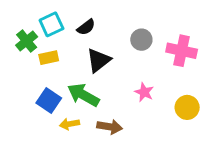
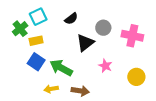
black semicircle: (86, 27) -> (71, 19), moved
black triangle: (99, 60) -> (85, 43), moved
blue square: (49, 100) -> (36, 62), moved

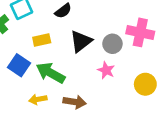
gray circle: (103, 28) -> (112, 44), moved
yellow rectangle: (36, 41) -> (42, 40), moved

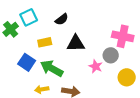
black triangle: (81, 41) -> (76, 43), turned 36
gray circle: (112, 44) -> (111, 55), moved

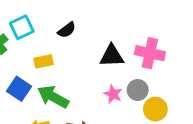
black triangle: (76, 43) -> (112, 56), moved
gray circle: (111, 55) -> (138, 90), moved

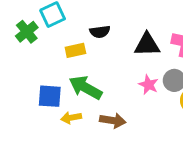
black semicircle: (67, 30) -> (100, 32), moved, turned 30
blue square: (19, 89) -> (50, 96), moved, turned -30

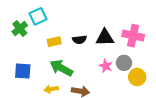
black semicircle: (100, 32) -> (79, 40), moved
blue square: (50, 96) -> (23, 71), moved

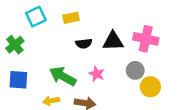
green cross: (20, 28) -> (15, 45), moved
yellow rectangle: (54, 42) -> (71, 18), moved
pink star: (106, 66) -> (97, 74), moved

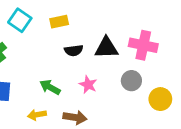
cyan square: (36, 17) -> (20, 20), turned -30
green arrow: (63, 76) -> (50, 87), size x0.7
yellow circle: (150, 87) -> (160, 99), moved

